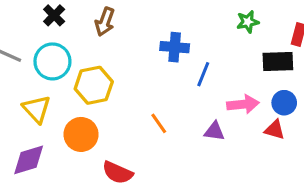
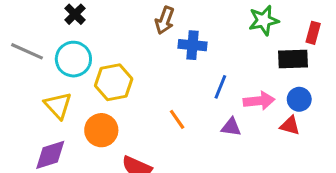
brown arrow: (105, 22) -> (165, 20), moved
green star: (248, 22) -> (264, 20), size x1.4
blue line: (203, 74) -> (220, 87), moved

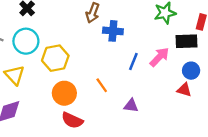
pink arrow: (259, 101) -> (159, 57), moved, turned -40
purple triangle: (231, 127) -> (131, 106), moved
orange circle: (101, 130) -> (64, 93), moved

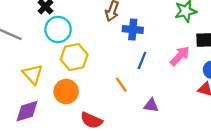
cyan circle: (26, 41) -> (58, 30), moved
blue line: (133, 62) -> (142, 61), moved
orange circle: (64, 93) -> (66, 92), moved

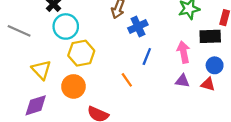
blue cross: (133, 30) -> (138, 26), turned -30
pink arrow: (180, 56) -> (183, 52), turned -55
purple triangle: (151, 105) -> (182, 81), moved

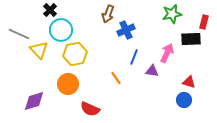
pink arrow: (183, 52) -> (167, 53), turned 36
blue circle: (215, 65) -> (184, 100), moved
yellow triangle: (41, 70) -> (39, 50), moved
purple triangle: (182, 81) -> (152, 71), moved

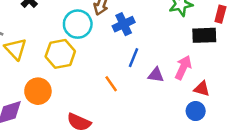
cyan circle: (61, 30) -> (78, 24), moved
pink arrow: (167, 53) -> (183, 68), moved
orange circle: (68, 84) -> (38, 91), moved

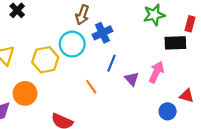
cyan circle: (78, 24) -> (72, 44), moved
purple triangle: (156, 75) -> (132, 79), turned 40
red triangle: (202, 89) -> (187, 96), moved

